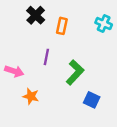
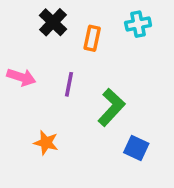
cyan cross: (104, 24) -> (138, 24), moved, turned -35
pink arrow: (14, 71) -> (21, 77), moved

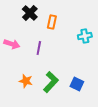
cyan cross: (138, 24) -> (85, 36), moved
green L-shape: (111, 107) -> (51, 82), moved

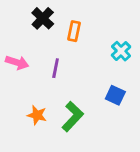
cyan cross: (85, 36) -> (121, 51), turned -32
blue square: (77, 84) -> (115, 95), moved

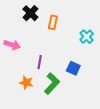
purple line: (56, 68) -> (40, 62), moved
blue square: (115, 95) -> (73, 68), moved

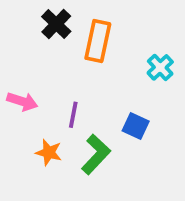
orange rectangle: (53, 22) -> (98, 41), size x1.5
pink arrow: (12, 45) -> (22, 101), moved

